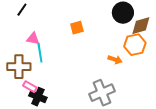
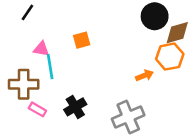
orange square: (77, 28) -> (82, 40), moved
orange arrow: (115, 60) -> (145, 75), turned -40
black cross: (38, 97) -> (75, 107), moved, turned 36

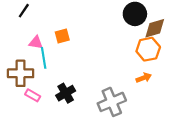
orange square: (82, 40) -> (62, 36), moved
orange arrow: (145, 75) -> (144, 78), moved

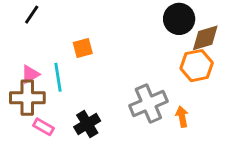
pink triangle: (36, 43) -> (30, 74), moved, turned -40
orange arrow: (144, 78) -> (182, 117), moved, turned -80
gray cross: (112, 102) -> (148, 104), moved

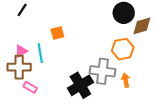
orange hexagon: (197, 66) -> (123, 49), moved
gray cross: (148, 104) -> (103, 71), turned 30
black cross: (87, 124) -> (80, 85), moved, size x1.4

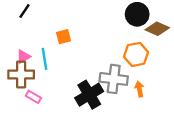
brown diamond: (142, 26) -> (157, 29), turned 40

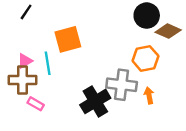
orange square: (64, 37) -> (68, 39), size x1.6

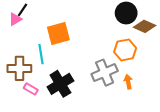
pink triangle: (25, 61) -> (15, 19), moved
gray cross: (122, 85) -> (105, 73), turned -30
black cross: (95, 101) -> (60, 84), moved

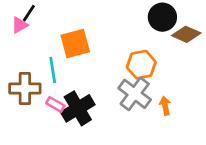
orange hexagon: (125, 50) -> (141, 65), moved
gray cross: (105, 73) -> (135, 94), turned -30
pink rectangle: (31, 89) -> (55, 104), moved

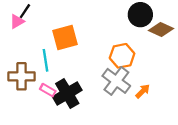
orange arrow: (165, 106) -> (143, 91), turned 56

